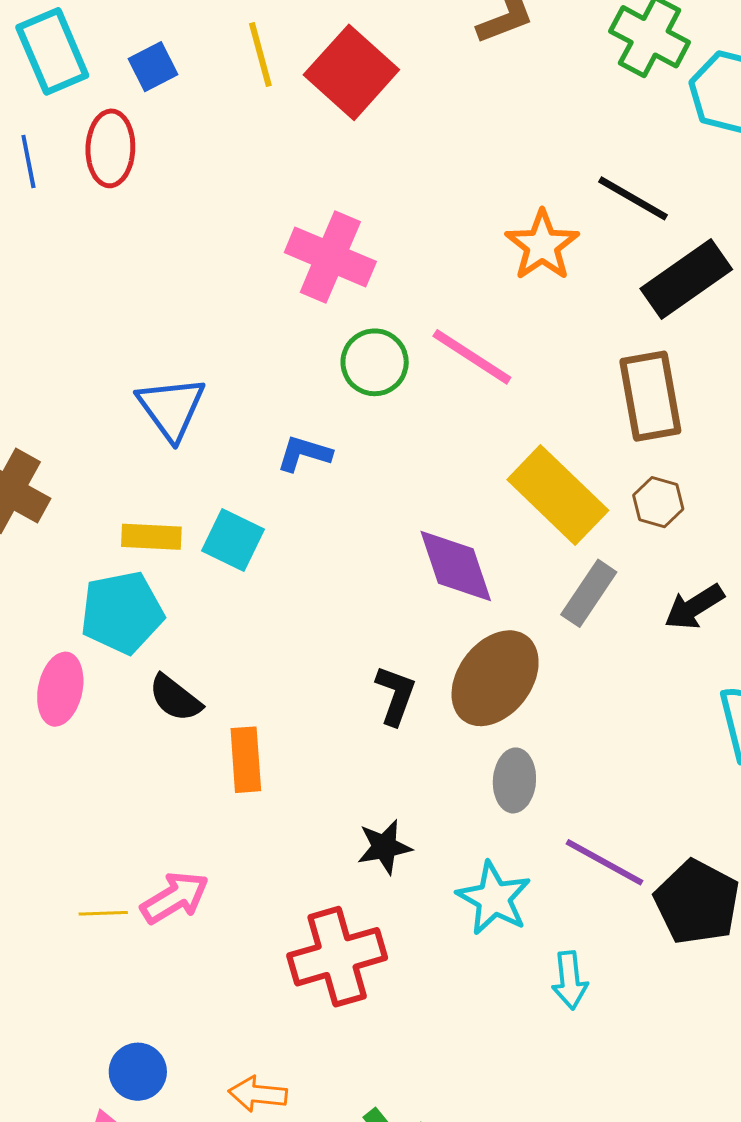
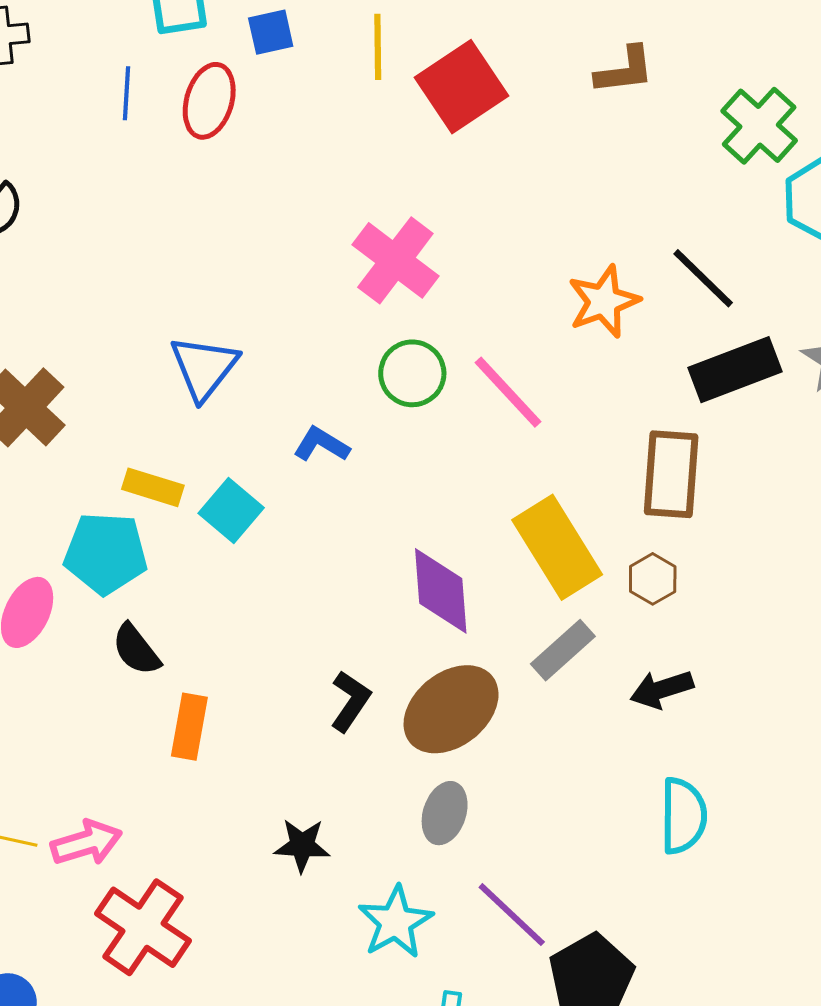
red cross: (337, 957) -> (143, 927), moved, turned 36

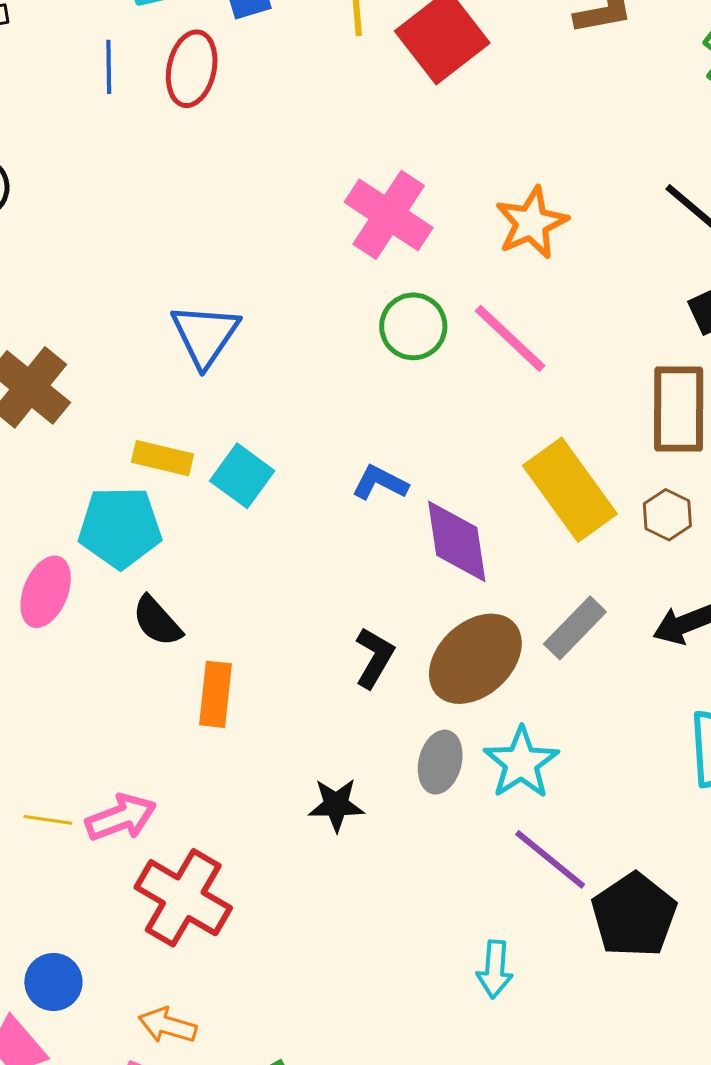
orange star: (604, 301) -> (531, 223), moved
blue L-shape: (321, 444) -> (380, 483), moved
gray rectangle: (563, 650) -> (575, 628), moved
gray ellipse: (445, 813) -> (440, 762), moved
cyan star: (395, 922) -> (521, 763), moved

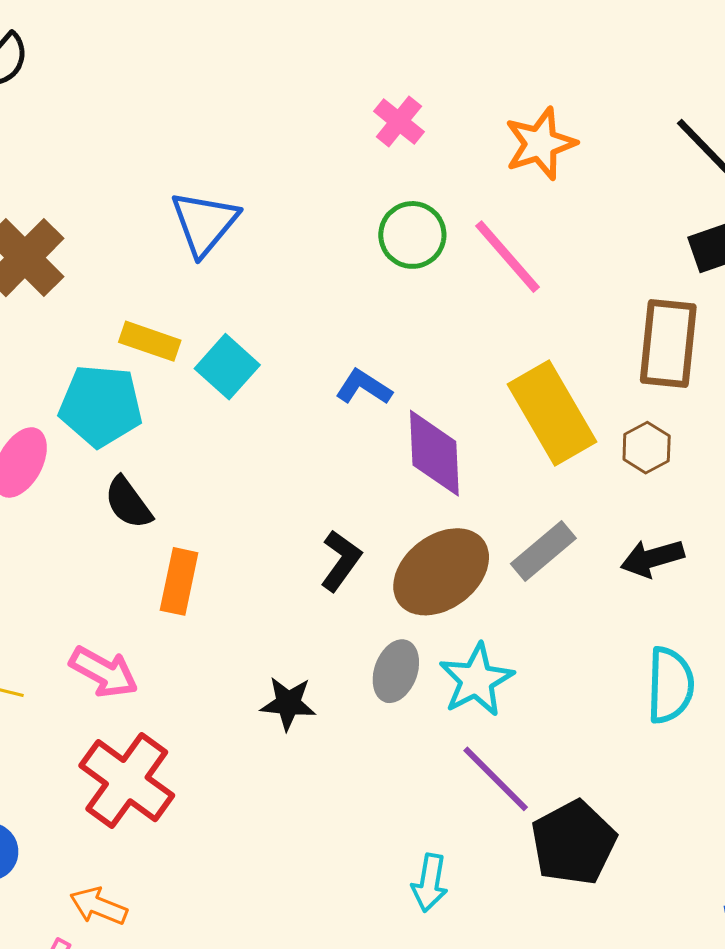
pink cross: (389, 215) -> (399, 122), size x0.6
pink arrow: (121, 817) -> (104, 672), moved, turned 44

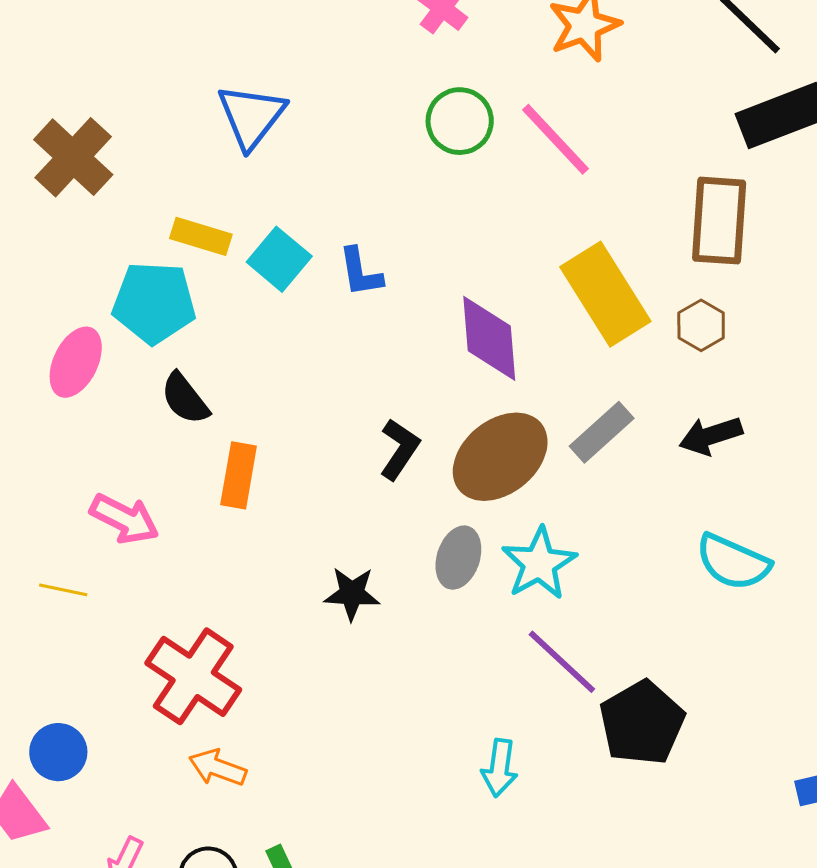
blue L-shape: (364, 387) -> (360, 272), moved, turned -130
pink arrow: (104, 672) -> (124, 519), moved
cyan semicircle: (670, 685) -> (733, 562), turned 114
orange arrow: (98, 906) -> (218, 768), moved

